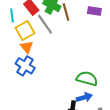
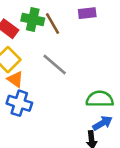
gray line: (45, 24) -> (55, 64), moved

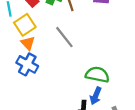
blue arrow: (103, 123) -> (96, 96), turned 132

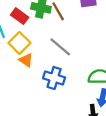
blue cross: (27, 64) -> (54, 78), moved

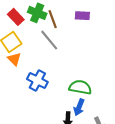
gray line: (60, 47) -> (49, 40), moved

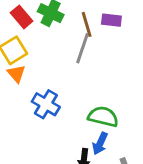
brown line: (53, 19) -> (87, 24), moved
gray line: (49, 40) -> (82, 48), moved, turned 55

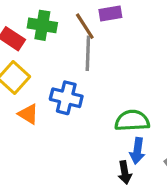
orange triangle: (16, 74) -> (28, 114), moved
blue cross: (46, 104) -> (66, 98), moved

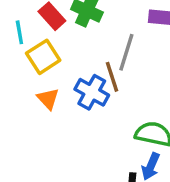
brown line: (85, 26) -> (112, 77), moved

